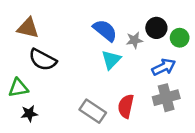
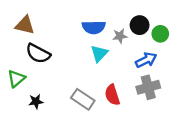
blue semicircle: (105, 30) -> (94, 27), turned 140
green triangle: (18, 88) -> (16, 79), turned -30
red semicircle: (126, 106) -> (112, 95), turned -30
black star: (29, 114) -> (36, 101), moved

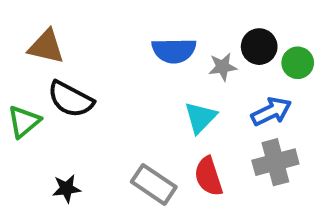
cyan triangle: (99, 53) -> (200, 118), moved
green triangle: (16, 79) -> (24, 122), moved

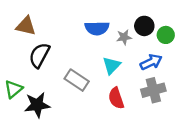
black semicircle: (71, 99) -> (39, 55), turned 90
green triangle: (24, 122) -> (13, 89), moved
gray rectangle: (154, 184) -> (77, 80), moved
black star: (66, 189) -> (37, 105), size x1.6

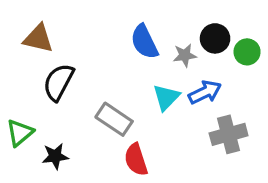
blue semicircle: (97, 28) -> (144, 42), turned 65
blue arrow: (151, 62) -> (205, 92), moved
red semicircle: (116, 98) -> (136, 160), moved
black star: (37, 105) -> (55, 156), size x0.7

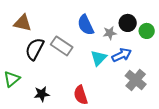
gray rectangle: (114, 119) -> (62, 46), moved
gray cross: (229, 134) -> (136, 80), turned -35
black star: (55, 156) -> (42, 94), moved

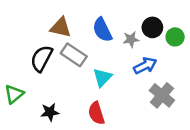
brown triangle: (23, 23) -> (61, 27), moved
cyan triangle: (99, 58) -> (102, 77), moved

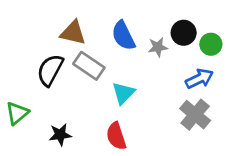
blue arrow: (145, 66) -> (199, 79), moved

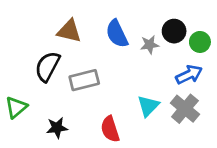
gray rectangle: (89, 66) -> (84, 80), moved, turned -48
cyan triangle: (123, 93) -> (148, 106), moved

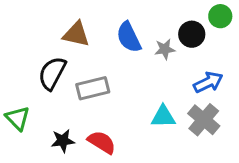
green circle: (200, 42) -> (220, 16), moved
cyan triangle: (148, 106) -> (163, 117), turned 45
green triangle: (16, 107) -> (18, 118), turned -35
red semicircle: (110, 129) -> (102, 142), moved, turned 140

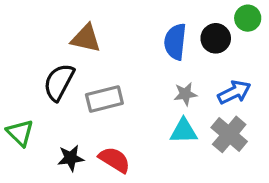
blue semicircle: (129, 37) -> (175, 42), moved, turned 32
gray star: (165, 49) -> (185, 94), moved

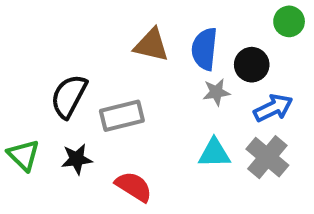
brown triangle: (86, 38) -> (151, 45), moved
black circle: (216, 38) -> (252, 65), moved
gray star: (185, 94) -> (216, 92), moved
black star: (71, 158) -> (77, 159), moved

